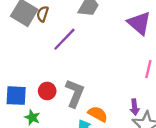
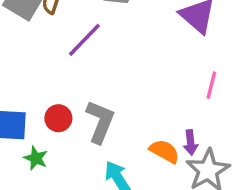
orange semicircle: (98, 114) -> (164, 151), moved

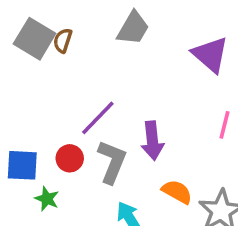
purple line: (84, 40) -> (98, 118), moved
purple arrow: (191, 143) -> (152, 141), moved, size x1.5

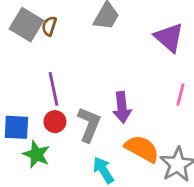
purple line: (98, 118) -> (53, 89), moved, turned -56
orange semicircle: (177, 192) -> (142, 149), size x1.4
green star: (47, 199) -> (36, 154), size x1.4

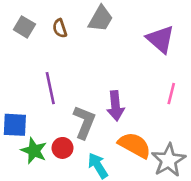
gray square: (26, 25) -> (24, 27), size x0.7
brown semicircle: (49, 26) -> (60, 28), moved, turned -36
red circle: (55, 122) -> (62, 148), moved

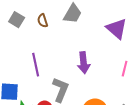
purple arrow: (116, 106) -> (84, 63), moved

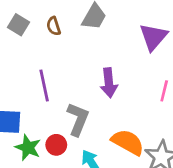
purple triangle: (117, 29) -> (153, 37), turned 30

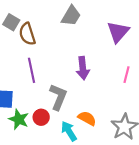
brown semicircle: (54, 26) -> (27, 34), moved, size x1.5
orange semicircle: (128, 142) -> (87, 118), moved, size x0.7

